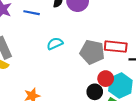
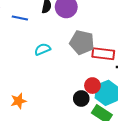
gray pentagon: (92, 52) -> (82, 42), moved

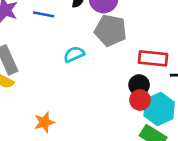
gray pentagon: (82, 42) -> (111, 30), moved
black circle: (81, 98) -> (139, 85), moved

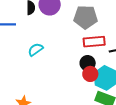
gray pentagon: (111, 30) -> (85, 17), moved

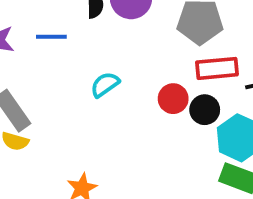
red circle: (90, 74) -> (173, 99), moved

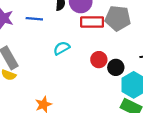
red rectangle: (217, 68) -> (92, 22), moved

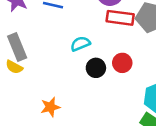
black circle: (116, 67) -> (96, 68), moved

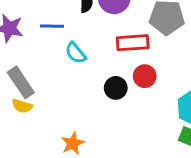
red rectangle: (120, 18) -> (133, 43), moved
cyan semicircle: (80, 44) -> (76, 53), moved, turned -96

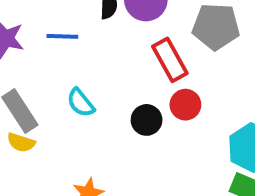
red rectangle: (133, 43) -> (170, 60), turned 64
cyan semicircle: (76, 53) -> (81, 103), moved

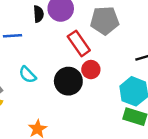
black circle: (147, 120) -> (68, 81), size x1.5

